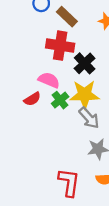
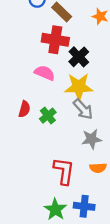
red semicircle: (32, 99) -> (24, 109), moved, turned -42
green cross: (60, 100) -> (48, 116), moved

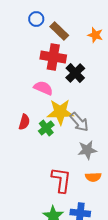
yellow star: (79, 87) -> (60, 112), moved

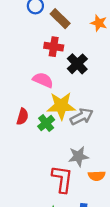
red cross: (53, 57) -> (54, 47), size x0.7
gray arrow: (79, 122) -> (82, 117), turned -75
gray star: (87, 150) -> (78, 156), moved

